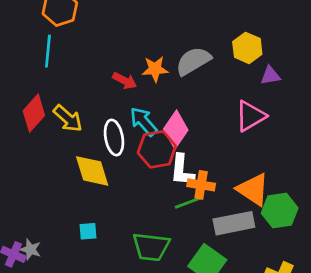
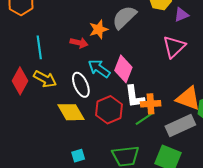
cyan line: (48, 51) -> (39, 47), moved
red hexagon: (157, 149) -> (109, 110), moved

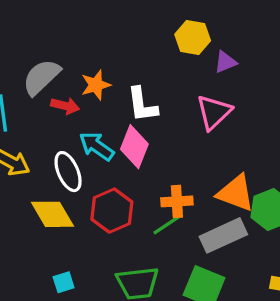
gray semicircle: (124, 17) -> (41, 77), moved
white L-shape: (135, 97) -> (142, 105), moved

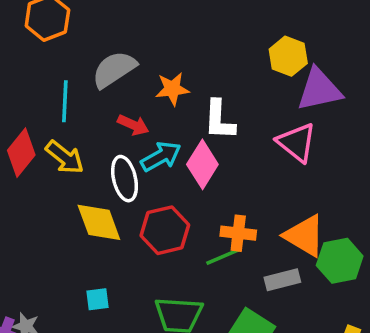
purple triangle: (225, 62) -> (319, 90), size x1.8
red arrow: (65, 106) -> (133, 125), moved
pink triangle: (214, 112) -> (297, 142), turned -48
cyan arrow: (97, 146) -> (161, 156), turned 105
gray rectangle: (223, 235) -> (282, 280), size x0.7

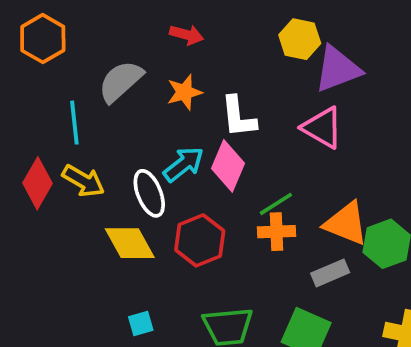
red arrow: (133, 125) -> (187, 35), moved
green line: (223, 257) -> (276, 204), moved

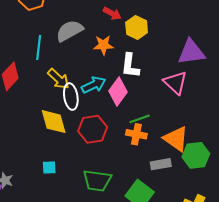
yellow hexagon: (300, 39) -> (137, 28), moved
yellow arrow: (83, 181) -> (59, 79), moved

